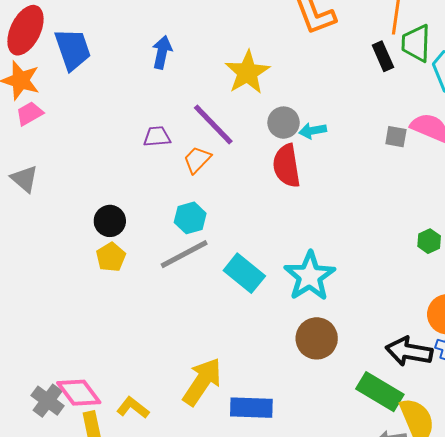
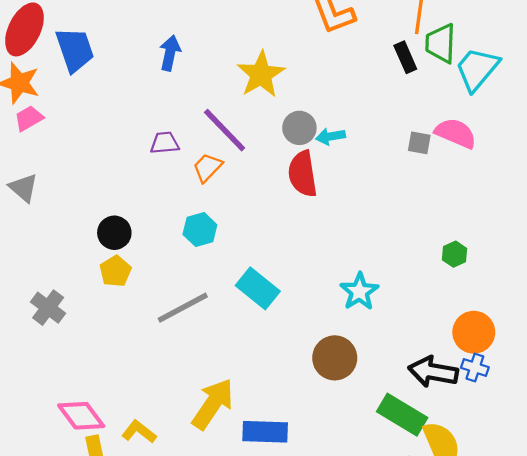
gray line: (184, 254) -> (183, 308), moved
cyan star: (310, 276) -> (359, 292), moved, size x0.7
gray cross: (48, 401) -> (48, 308), moved

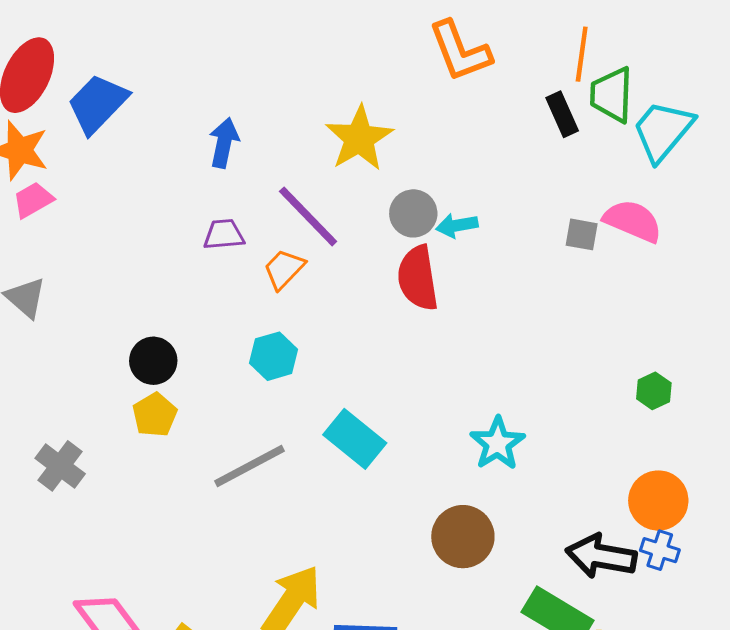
blue trapezoid: (75, 50) -> (98, 104), turned -117
blue arrow: (170, 53) -> (224, 143), moved
green hexagon: (455, 254) -> (654, 391), moved

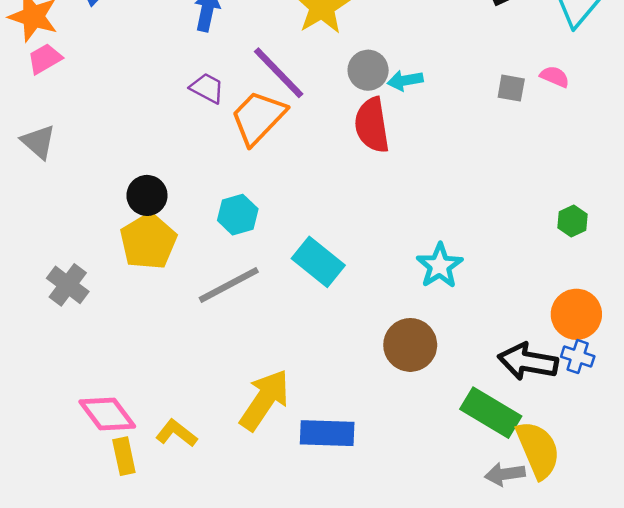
pink semicircle: (633, 221) -> (555, 77), size x0.6
purple trapezoid: (224, 234) -> (207, 88), turned 33
orange trapezoid: (284, 269) -> (258, 117), size x1.6
cyan hexagon: (274, 356) -> (238, 215), moved
yellow pentagon: (155, 415) -> (148, 241), size x1.5

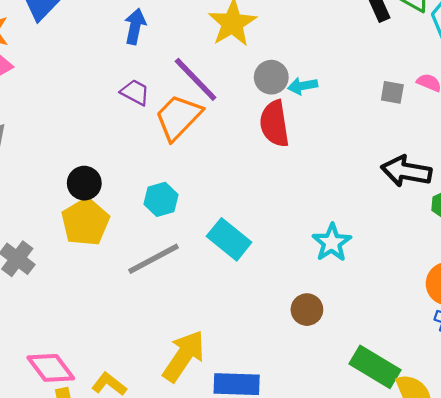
brown circle: (410, 345) -> (307, 310), size x0.7
black arrow: (528, 362) -> (406, 171), moved

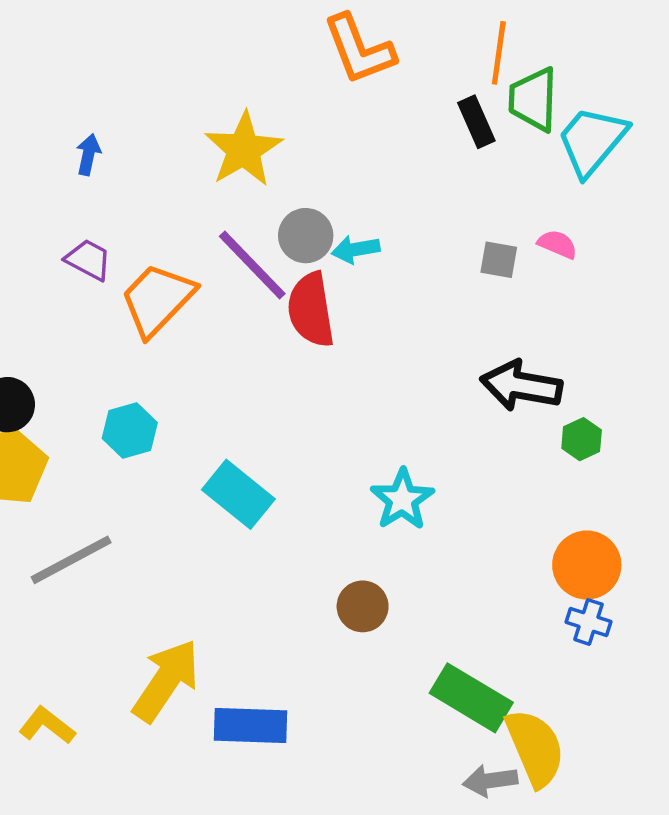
blue arrow: (135, 26) -> (88, 155), size x0.7
purple line: (196, 79) -> (252, 265), moved
gray line: (153, 259) -> (71, 560), moved

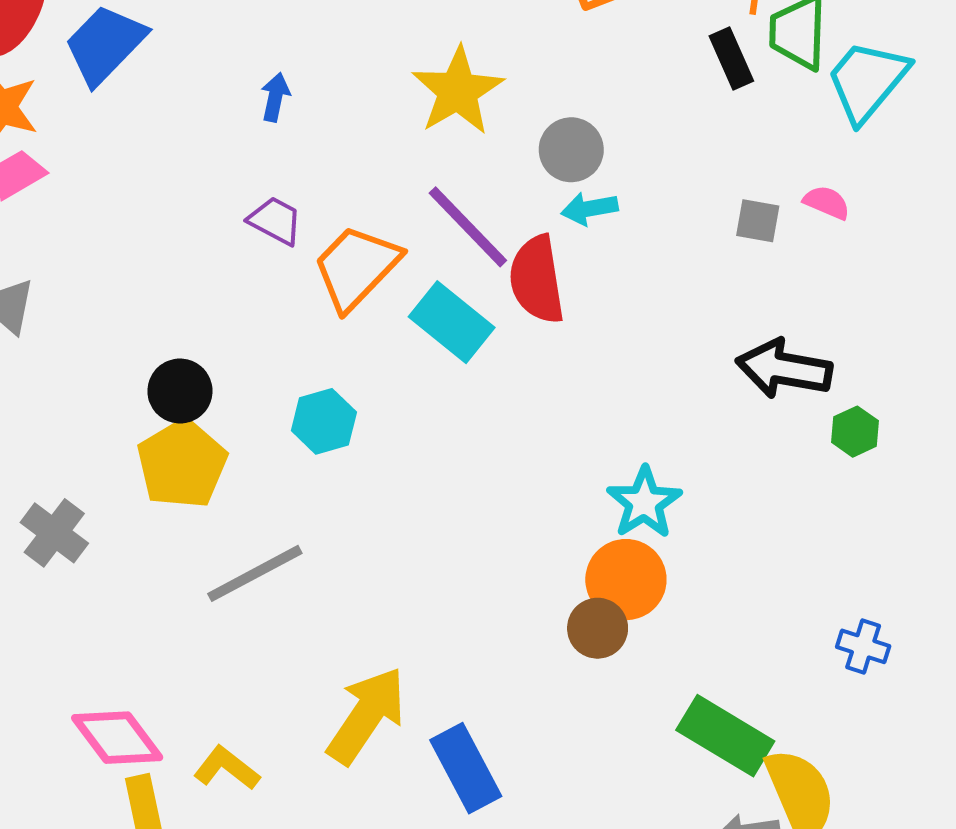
gray circle: (306, 236) -> (571, 150), moved
cyan rectangle: (238, 494) -> (452, 322), moved
orange circle: (587, 565) -> (626, 580), moved
blue rectangle: (250, 725) -> (466, 768), turned 60

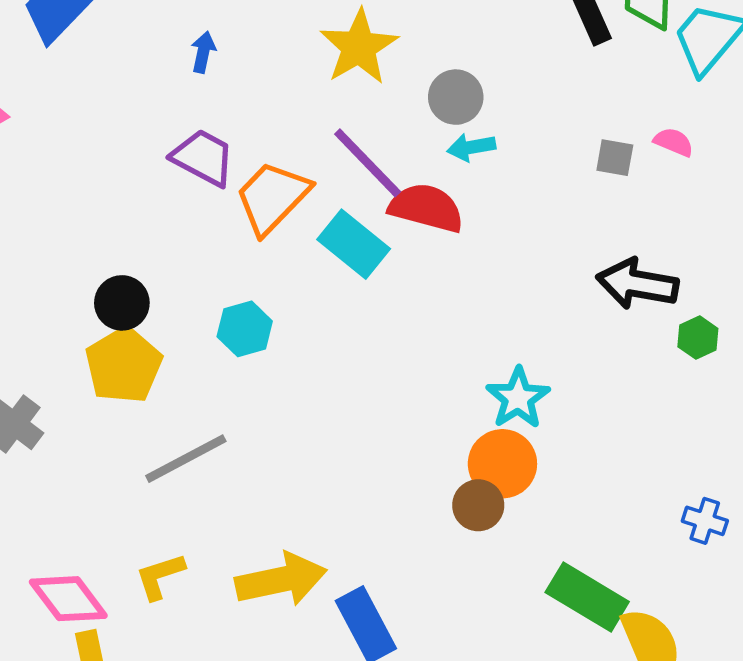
purple trapezoid: (275, 221) -> (203, 158), size x1.4
red semicircle: (537, 280) -> (426, 208), turned 114
yellow arrow: (366, 715) -> (281, 580), turned 44
yellow L-shape: (227, 768) -> (160, 576), moved, turned -56

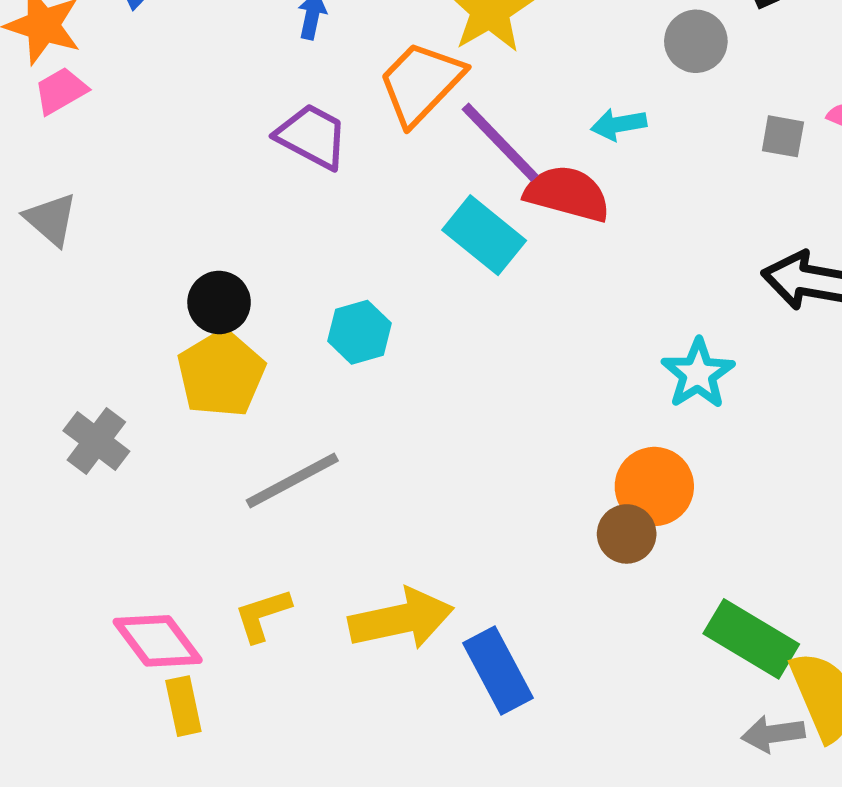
gray circle: (456, 97) -> (696, 41), moved
orange trapezoid: (272, 197) -> (421, 83), moved
cyan star: (518, 398) -> (698, 374), moved

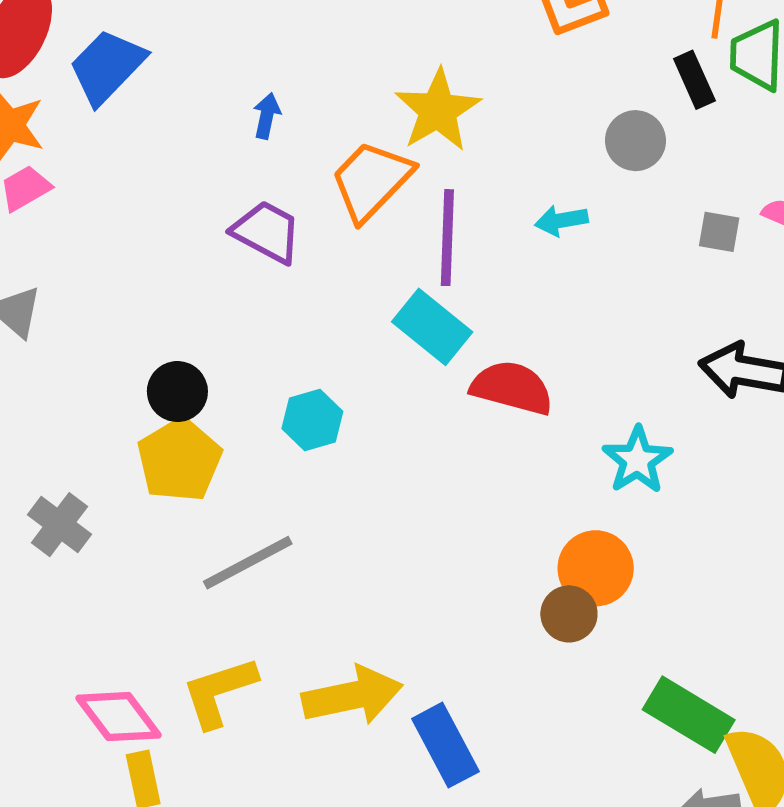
purple line: (500, 142) -> (447, 238), turned 46
red semicircle: (567, 194) -> (512, 388), moved
yellow L-shape: (263, 615) -> (219, 692), size x1.4

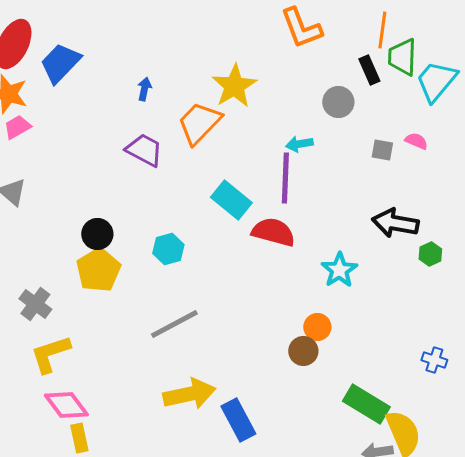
purple line: (447, 238) -> (285, 178), moved
gray line: (248, 563) -> (174, 324), moved
orange circle: (596, 568) -> (317, 327), size x0.7
yellow L-shape: (219, 692) -> (50, 354), moved

